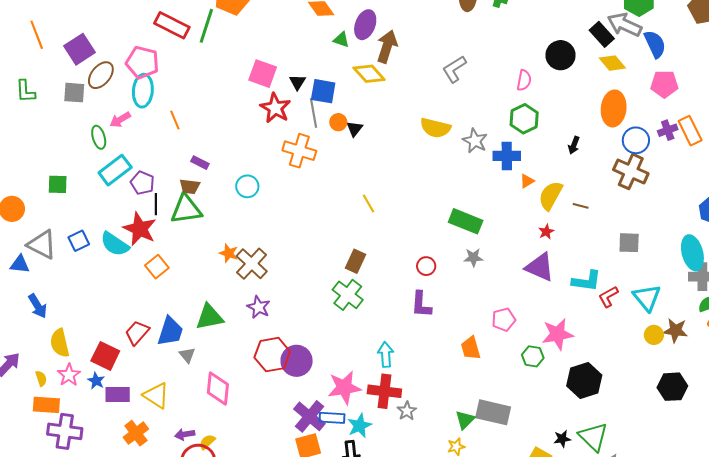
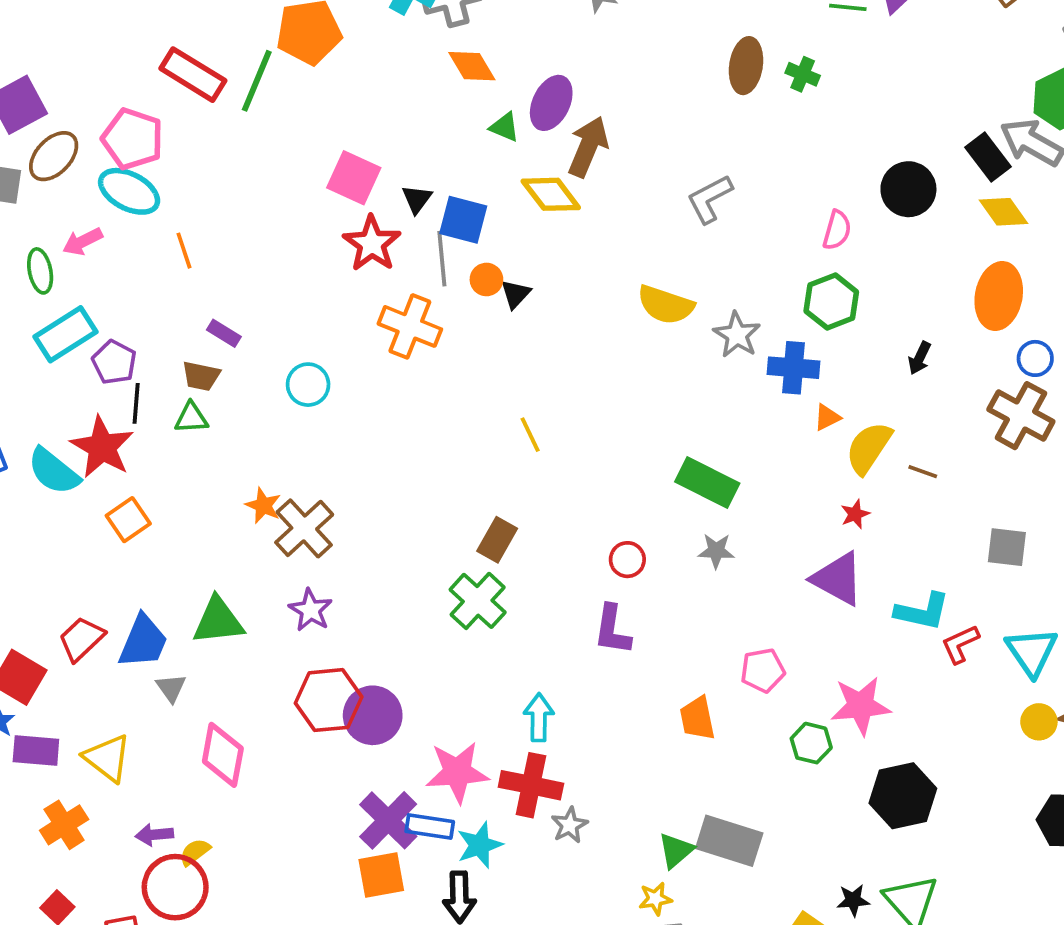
cyan ellipse: (143, 91) -> (129, 191), turned -72
blue circle: (636, 140) -> (1035, 358), size x0.7
green triangle: (186, 209) -> (191, 418), size x0.6

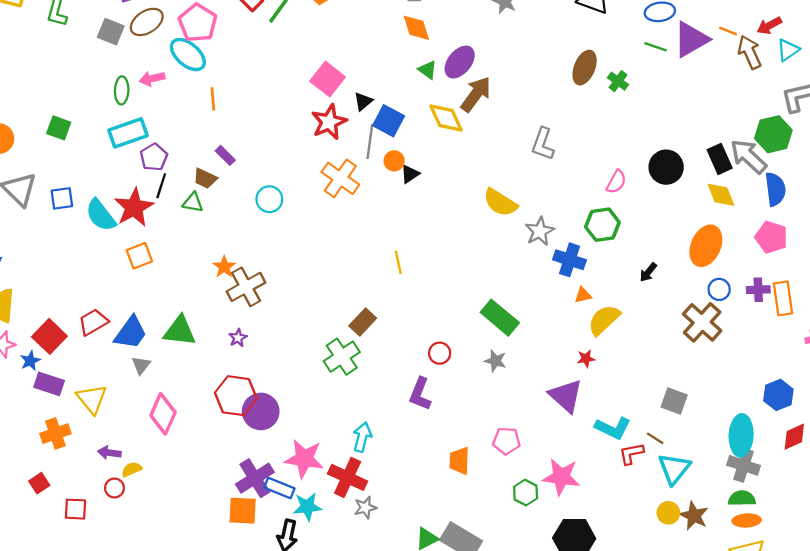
gray L-shape: (710, 199) -> (543, 144), turned -56
brown line: (923, 472) -> (655, 438), moved
purple star: (310, 610) -> (238, 338), size x0.7
red circle: (175, 887) -> (114, 488), size x0.5

